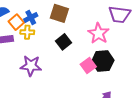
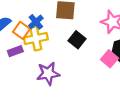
yellow cross: (27, 32) -> (36, 38), size x1.5

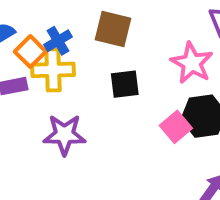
black square: (77, 40) -> (125, 84), turned 35

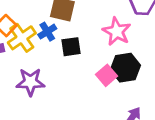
blue cross: (58, 41) -> (47, 32), moved
yellow cross: (53, 70) -> (22, 38), turned -32

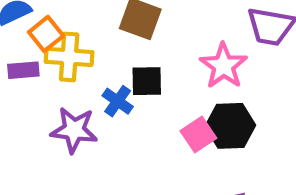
blue cross: (47, 32) -> (118, 101), moved, turned -30
yellow cross: (22, 38) -> (69, 57), turned 32

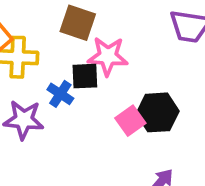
pink star: (223, 66) -> (108, 56), moved, turned -30

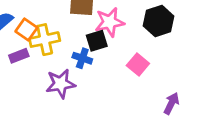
black hexagon: (158, 112) -> (159, 21), moved

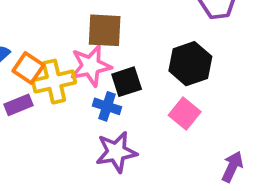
black hexagon: (159, 21) -> (190, 64), moved
pink star: (110, 22) -> (91, 66), moved
purple star: (61, 84) -> (116, 152), moved

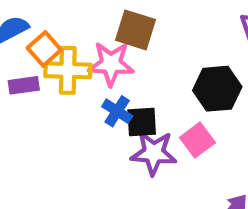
black square: (127, 82) -> (142, 122), moved
purple star: (116, 152) -> (154, 153), moved

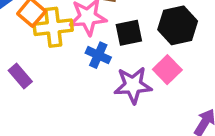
purple rectangle: (24, 85) -> (20, 76), moved, turned 65
black square: (142, 122) -> (129, 33), moved

